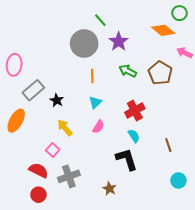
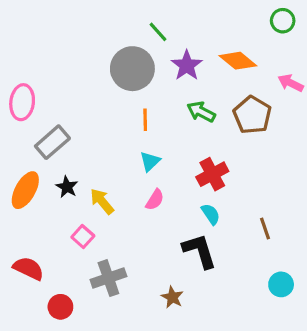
orange diamond: (163, 30) -> (238, 61), moved
black star: (57, 100) -> (67, 187), moved
red semicircle: (38, 170) -> (28, 268), moved

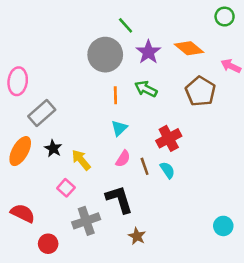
green arrow: (201, 112) -> (146, 89), moved
brown line: (265, 228) -> (145, 166), moved
black L-shape: (200, 251) -> (119, 199), moved

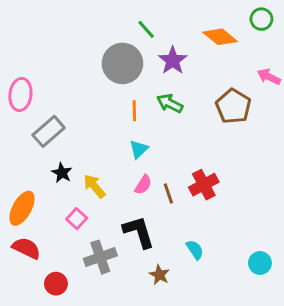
orange diamond: (189, 48) -> (220, 37), moved
red cross: (169, 138) -> (204, 185), moved
orange ellipse: (20, 151) -> (22, 208), moved
cyan semicircle: (167, 170) -> (195, 250), moved

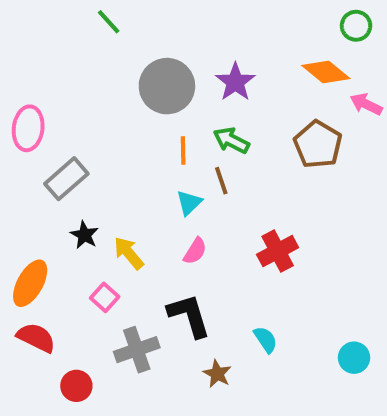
green line: (146, 29) -> (109, 22), moved
orange diamond: (220, 37) -> (326, 72), moved
brown line: (168, 194) -> (221, 181), moved

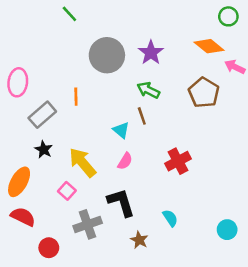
orange line: (183, 150) -> (76, 97), moved
cyan triangle: (189, 203) -> (121, 130), turned -36
black star: (84, 235) -> (44, 150), moved
yellow arrow: (129, 253) -> (82, 162), size x1.4

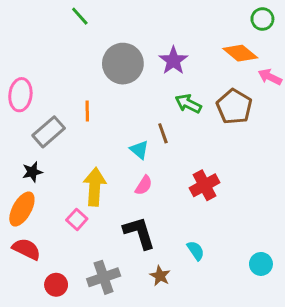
green arrow: (148, 90) -> (188, 104), moved
black star: (44, 150) -> (32, 172), moved, turned 30
yellow arrow: (82, 162) -> (95, 187), turned 44
gray cross: (88, 224) -> (104, 277), moved

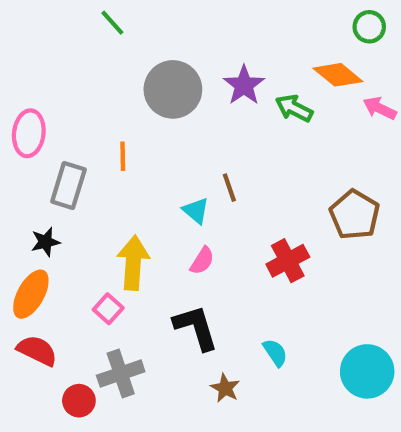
green arrow: (188, 104) -> (294, 108), moved
brown pentagon: (234, 107) -> (355, 215), moved
gray rectangle: (49, 132) -> (68, 186), turned -32
cyan circle: (261, 264) -> (367, 371), size x1.6
gray cross: (104, 277) -> (121, 373), moved

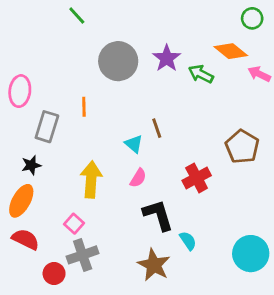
pink square: (108, 309) -> (74, 224), moved
black L-shape: (196, 328) -> (158, 215), moved
brown star: (225, 388) -> (154, 265), size x1.6

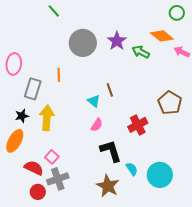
yellow arrow: (91, 179) -> (47, 118), moved
red semicircle: (26, 239) -> (34, 168), moved
cyan circle: (251, 254) -> (160, 175), moved

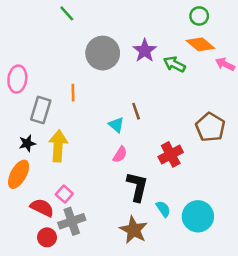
green circle: (177, 13) -> (199, 16), moved
black L-shape: (111, 151) -> (137, 187), turned 30

